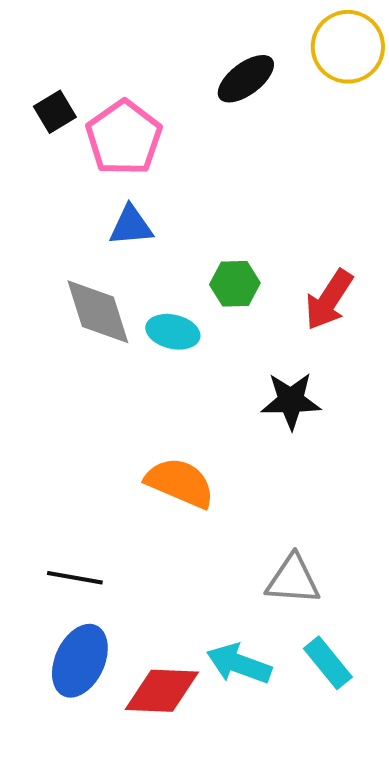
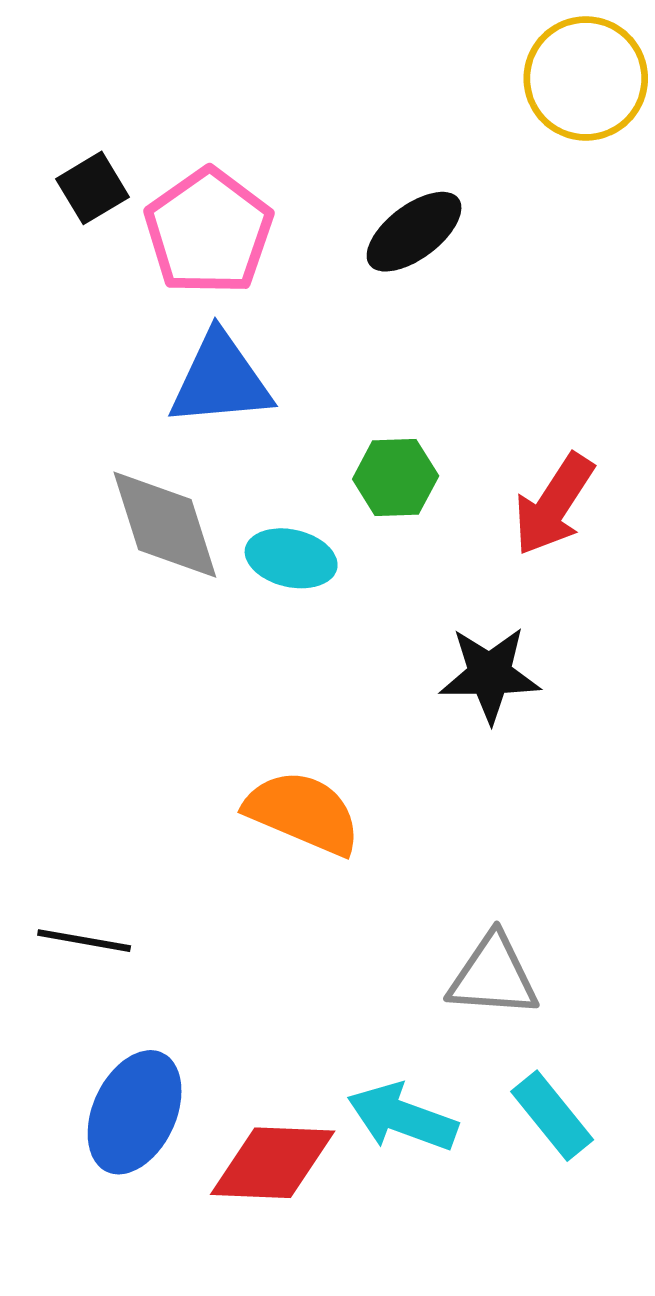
black ellipse: (246, 79) -> (414, 232), moved
blue triangle: (131, 226) -> (220, 380), size x1.4
black line: (75, 578) -> (84, 941), moved

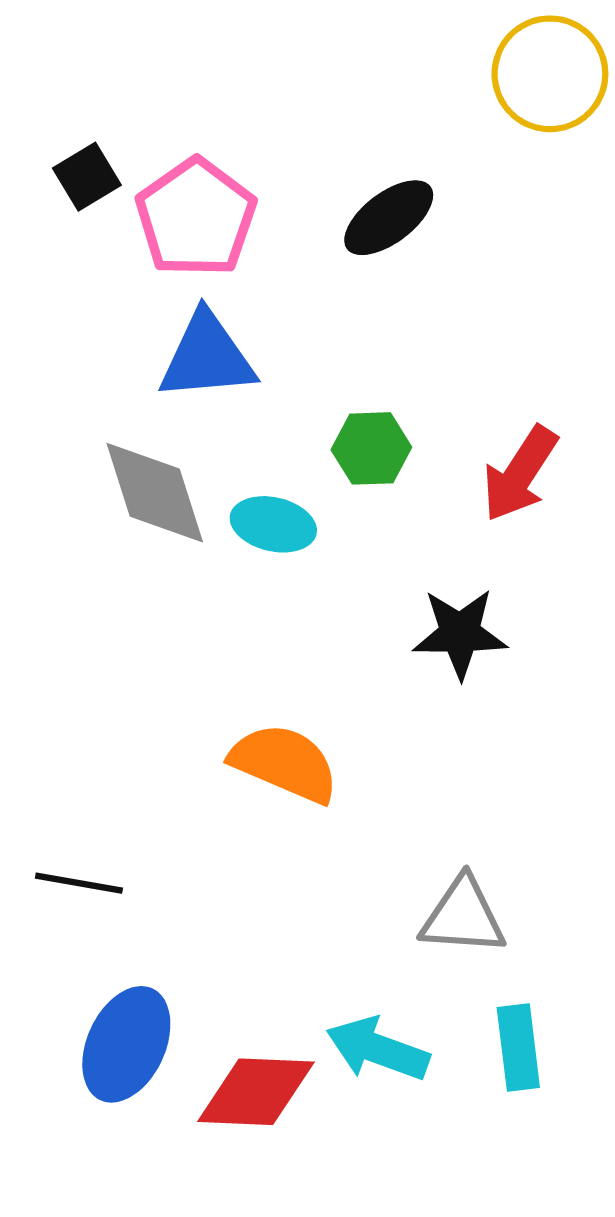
cyan rectangle: (552, 1116) -> (518, 1047), turned 32

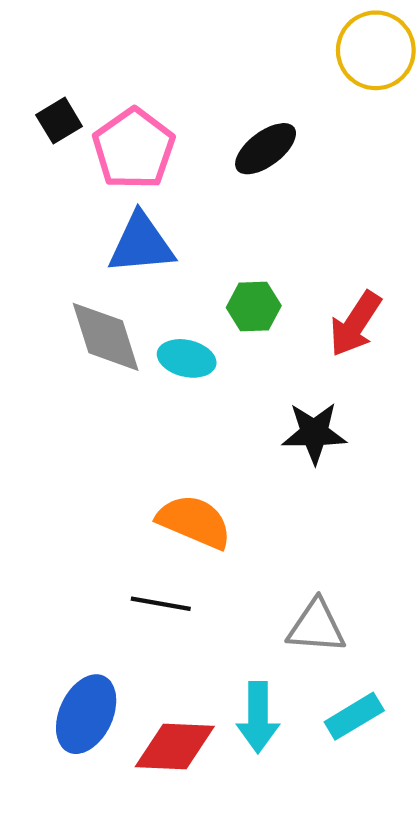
black line: (79, 883) -> (161, 604), moved
cyan rectangle: (518, 1047) -> (354, 716), turned 66
cyan arrow: (378, 1049) -> (258, 717), turned -110

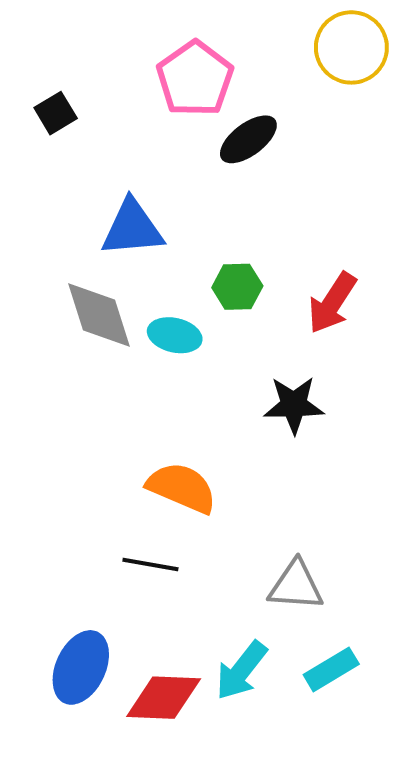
pink pentagon: (134, 149) -> (195, 79), moved
cyan arrow: (258, 717) -> (241, 670), turned 38

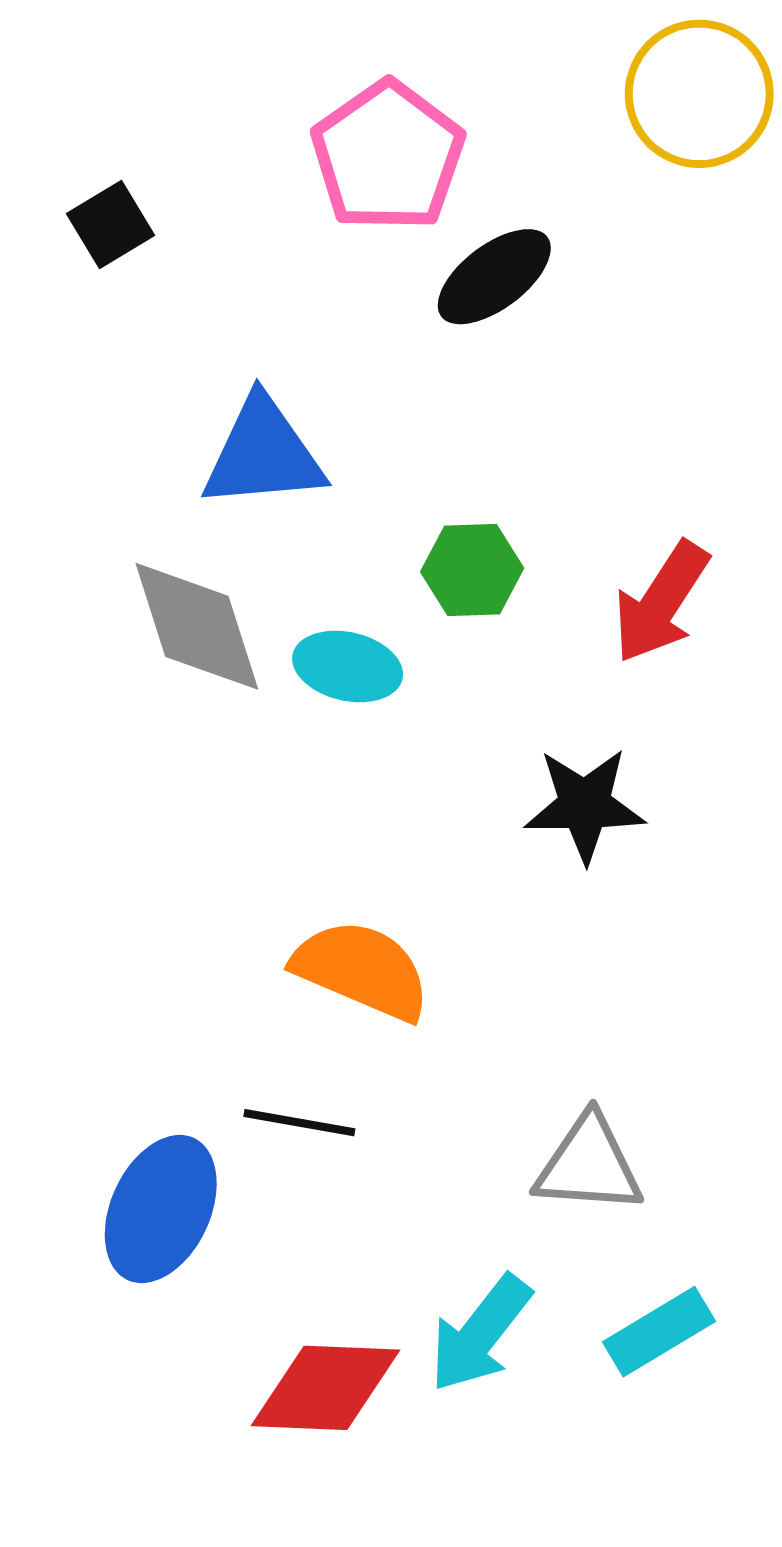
blue ellipse: (81, 667) -> (161, 1209), moved

